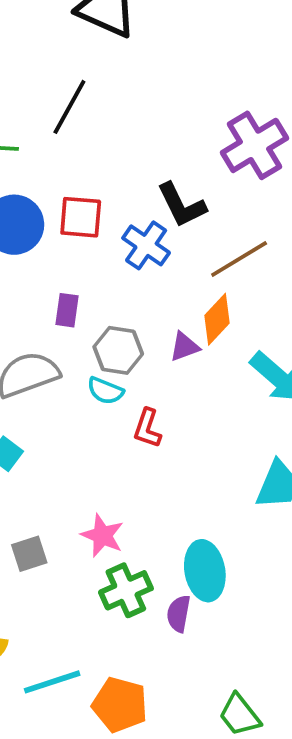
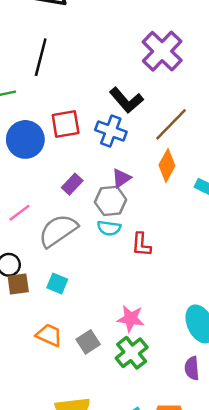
purple rectangle: (67, 310) -> (72, 184), turned 50
purple triangle: (184, 347) -> (121, 178), moved
green cross: (126, 590) -> (132, 353), moved
purple semicircle: (179, 614) -> (192, 368), moved

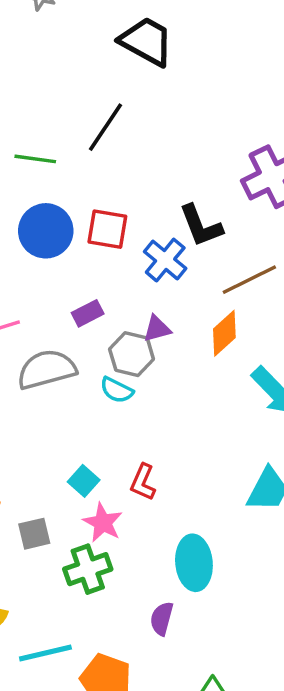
red L-shape: (141, 245) -> (143, 482), moved
cyan square: (57, 283) -> (84, 481), moved

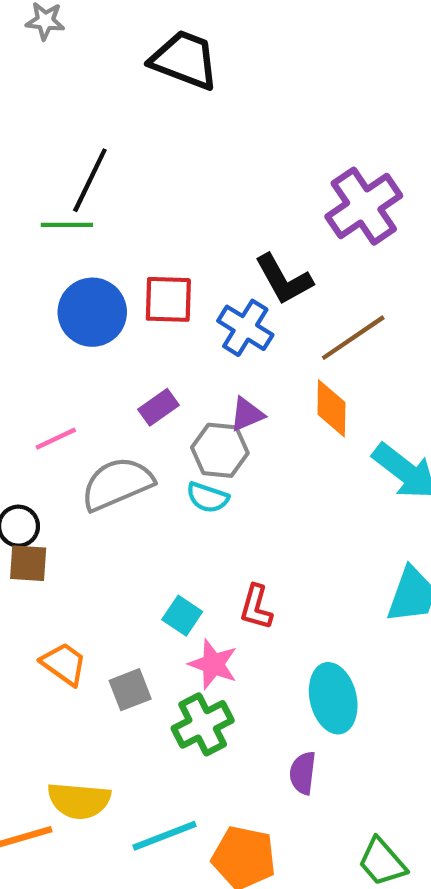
black line: (106, 127) -> (90, 180), moved
orange diamond: (224, 333) -> (331, 408), turned -39

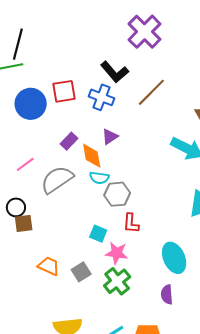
orange diamond: (331, 408) -> (92, 156), moved
gray hexagon: (220, 450) -> (117, 194), moved

